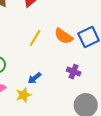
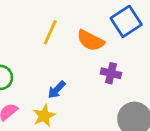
orange semicircle: (64, 36) -> (90, 40), moved

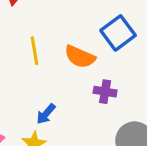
yellow line: (50, 32) -> (34, 51), turned -30

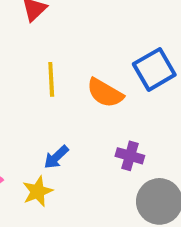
purple cross: (105, 92) -> (130, 156), moved

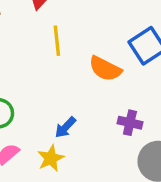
yellow line: (51, 79) -> (57, 41), moved

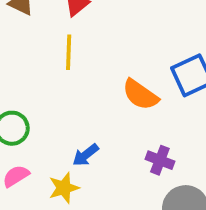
yellow line: (57, 41) -> (69, 52), moved

